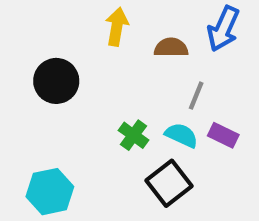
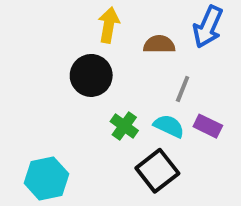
black circle: (56, 81) -> (91, 75), moved

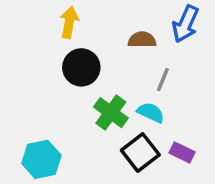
yellow arrow: (109, 25) -> (69, 22), moved
green cross: (124, 126) -> (111, 113), size x1.4
purple rectangle: (208, 126) -> (182, 152), moved

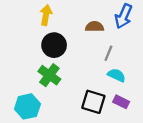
green cross: (111, 113) -> (49, 75), moved
cyan semicircle: (151, 113) -> (117, 75), moved
black square: (140, 152) -> (93, 102), turned -35

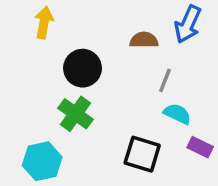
yellow arrow: (46, 15) -> (44, 23), moved
purple rectangle: (121, 102) -> (200, 147), moved

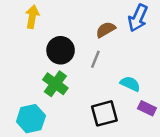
brown semicircle: (144, 40) -> (106, 30), turned -30
gray line: (165, 80) -> (95, 59), moved
black square: (142, 154) -> (104, 113), turned -32

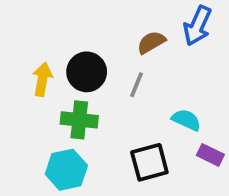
yellow arrow: (32, 17) -> (42, 79), moved
green cross: (55, 84) -> (79, 120), turned -30
cyan hexagon: (31, 119) -> (66, 170), moved

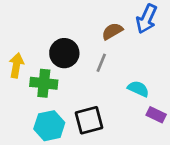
yellow arrow: (42, 79) -> (16, 65), moved
green cross: (79, 120) -> (44, 83), moved
black square: (149, 162) -> (89, 120), moved

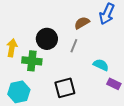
cyan hexagon: (49, 126) -> (19, 92), moved

